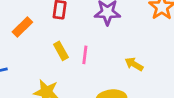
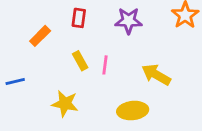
yellow arrow: (134, 64) -> (156, 75), size x1.5

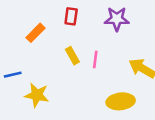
yellow star: (65, 104) -> (37, 95), moved

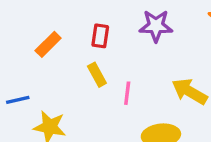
red rectangle: (71, 16) -> (100, 36), moved
pink line: (95, 59) -> (127, 93), moved

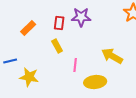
purple star: (156, 26) -> (81, 17), moved
pink line: (127, 93) -> (75, 65), moved

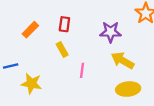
purple star: (81, 17) -> (111, 32), moved
yellow ellipse: (95, 82) -> (128, 89), moved

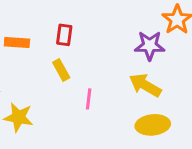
orange rectangle: (30, 30) -> (17, 42), turned 49
purple star: (111, 32) -> (150, 46), moved

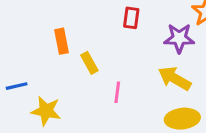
red rectangle: (64, 35) -> (131, 18), moved
orange rectangle: (17, 42) -> (62, 41), moved, turned 75

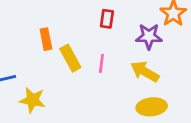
yellow rectangle: (89, 63) -> (70, 58), size x1.4
pink line: (117, 92) -> (101, 63), moved

